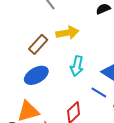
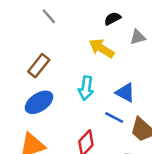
yellow arrow: (67, 33) -> (102, 48), moved, turned -135

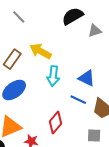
black semicircle: (112, 19) -> (73, 16), size x1.5
yellow arrow: (102, 48) -> (41, 51), moved

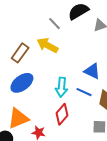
gray line: (19, 17) -> (54, 24), moved
cyan arrow: (53, 76) -> (61, 87), moved

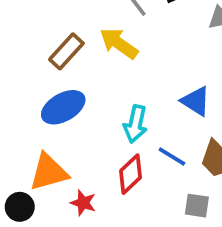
blue line: (84, 92) -> (172, 157), moved

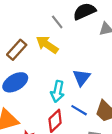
blue triangle: (196, 101) -> (82, 78), moved, turned 36

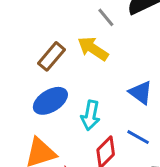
blue triangle: (82, 78) -> (141, 93), turned -30
cyan arrow: (58, 91) -> (90, 115), moved

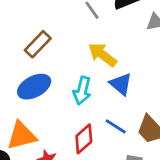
yellow arrow: (93, 49) -> (102, 55), moved
cyan arrow: (90, 115) -> (82, 91), moved

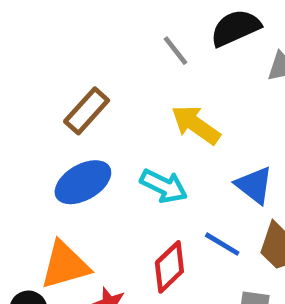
blue triangle: (121, 84) -> (254, 185), moved
cyan arrow: (82, 91) -> (164, 186), turned -76

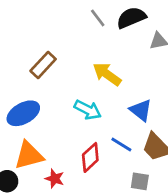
gray line: (176, 51) -> (98, 18), moved
blue ellipse: (83, 182) -> (23, 113), moved

